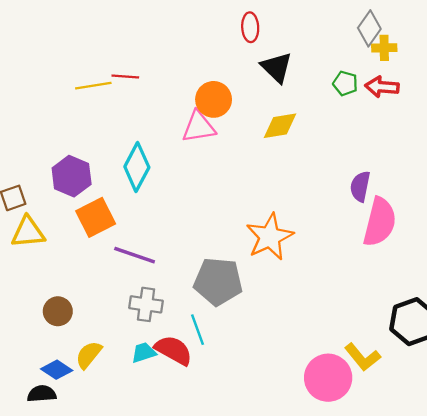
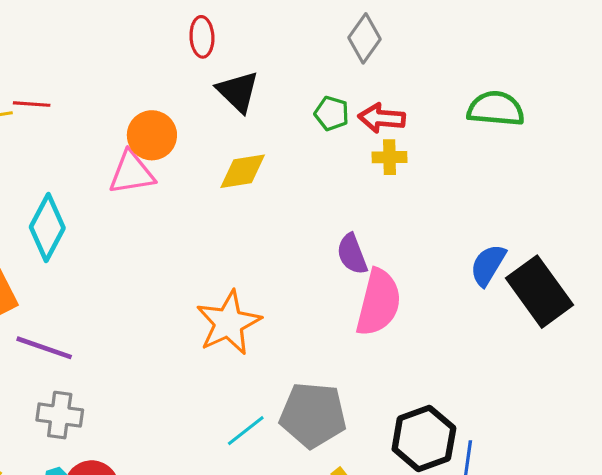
yellow cross: (384, 48) -> (390, 157), moved
purple semicircle: (360, 186) -> (352, 254), turned -32
gray pentagon: (218, 282) -> (313, 415), moved
cyan line: (198, 330) -> (246, 431), moved, turned 72

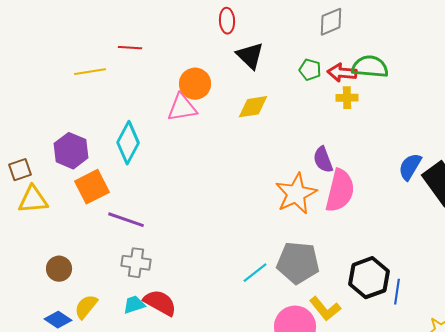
gray diamond: (365, 38) -> (331, 22), turned 32
red line: (32, 104) -> (130, 48), moved
green semicircle: (496, 109) -> (370, 67), moved
orange star: (229, 323) -> (296, 194), moved

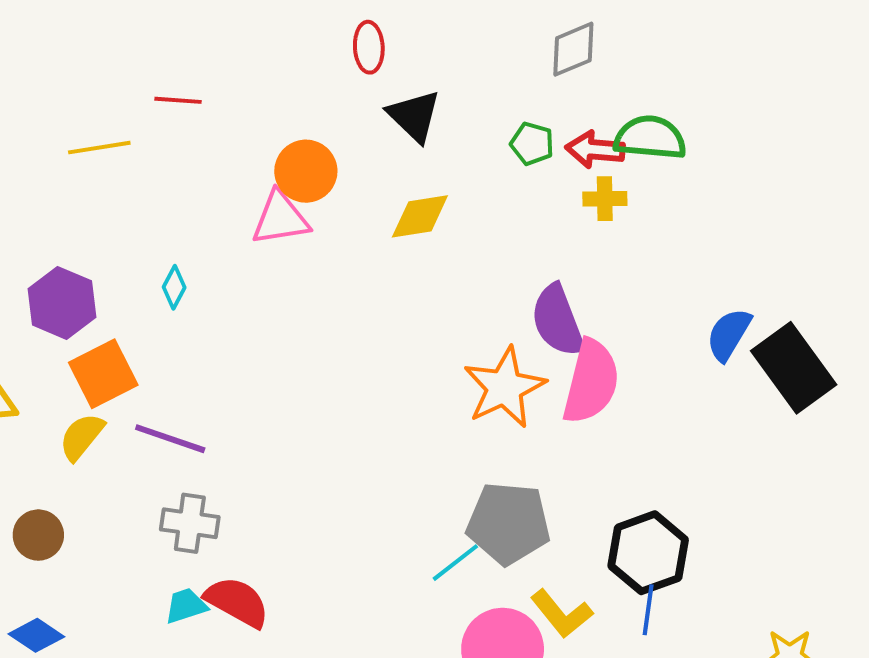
cyan diamond: (128, 143) -> (174, 287), size x0.5
purple semicircle: (323, 160) -> (558, 321), size x1.4
cyan line: (255, 273) -> (455, 563), moved
blue line: (397, 292) -> (648, 610), moved
yellow semicircle: (86, 307) -> (82, 437), moved

